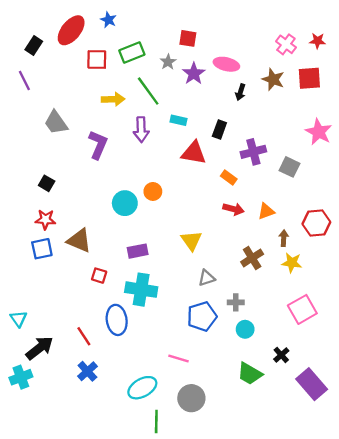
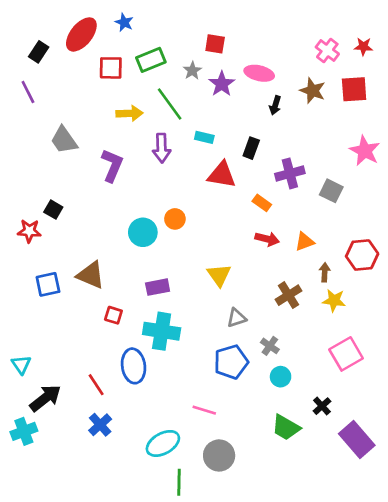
red star: (45, 220) -> (29, 231), moved
gray cross: (236, 302) -> (270, 346), turned 35

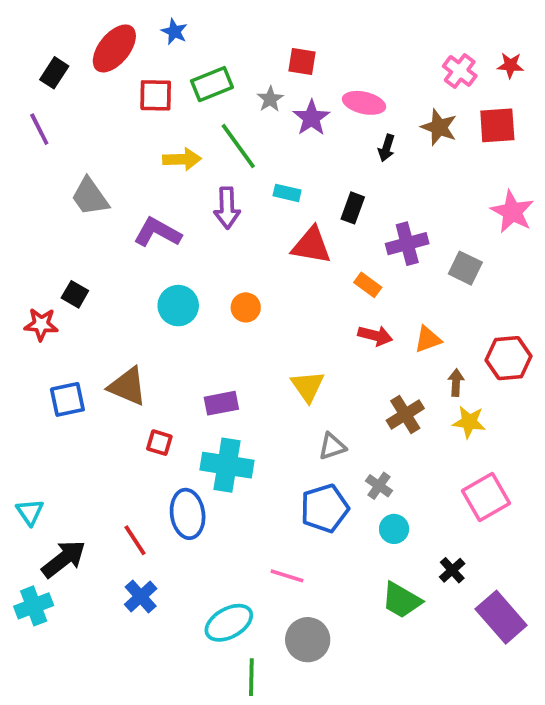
purple L-shape: (112, 165) -> (158, 232), turned -84
cyan circle: (143, 232) -> (178, 306), moved

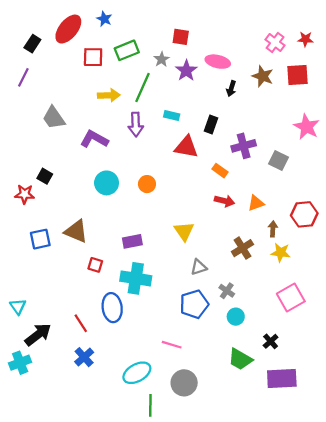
purple line: (39, 129) -> (23, 77), turned 54
green line: (238, 146) -> (142, 87), turned 60
purple rectangle: (501, 617) -> (282, 378), moved, turned -52

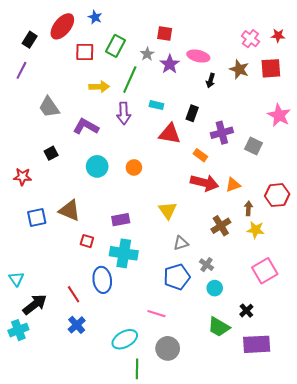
green rectangle: (127, 50) -> (116, 46), turned -40
black square: (45, 176) -> (51, 153), moved, turned 32
red arrow: (224, 201) -> (204, 183), size x1.5

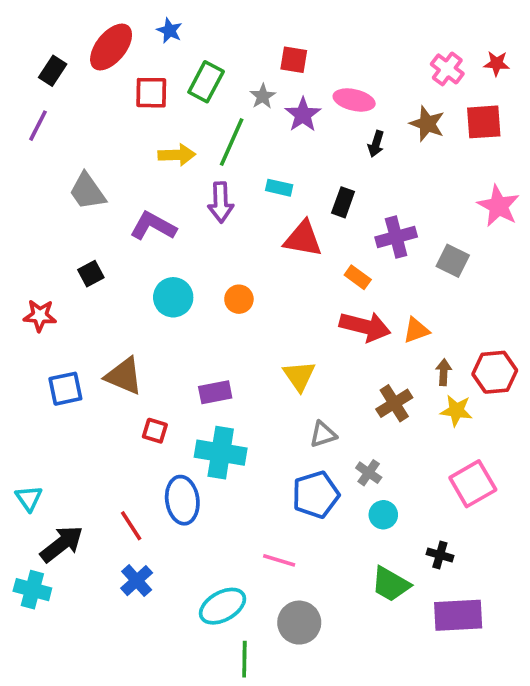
red hexagon: (277, 195) -> (495, 372), moved
black cross: (246, 311) -> (440, 555), turned -32
cyan cross: (18, 330) -> (32, 590), turned 36

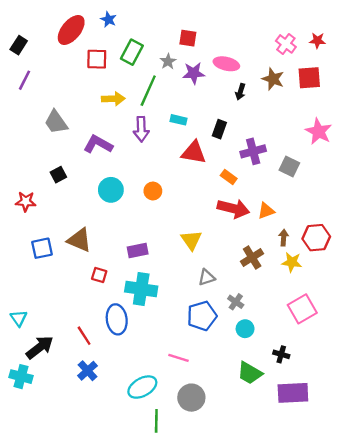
black rectangle: (53, 71) -> (19, 45), moved
purple star: (303, 115) -> (194, 73), turned 30

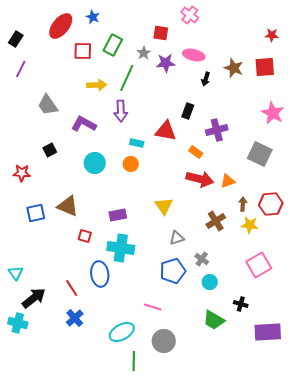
pink cross: (286, 44) -> (190, 15), moved
cyan rectangle: (179, 120) -> (137, 143), moved
gray square: (289, 166) -> (260, 154), moved, size x1.4
purple rectangle: (293, 393) -> (268, 332), moved

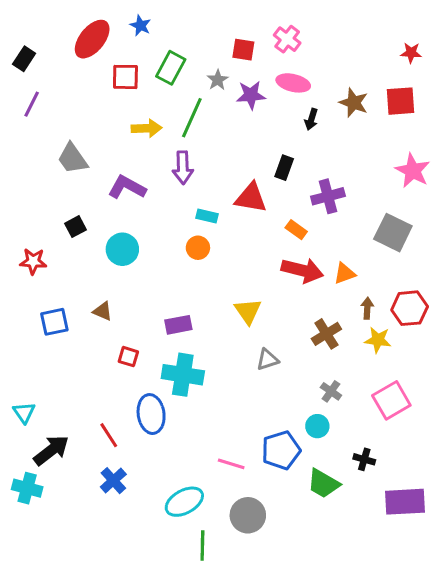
pink cross: (190, 15) -> (287, 39), moved
cyan circle: (95, 163) -> (122, 249), moved
brown triangle: (68, 206) -> (103, 311), size x0.6
gray cross: (202, 259) -> (331, 391), moved
blue pentagon: (173, 271) -> (281, 450), moved

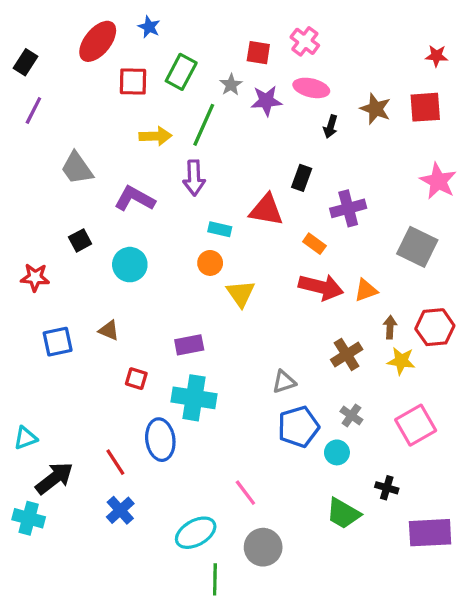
yellow triangle: (248, 311) -> (241, 293), moved
cyan triangle: (24, 412) -> (25, 438), turned 45
blue pentagon: (281, 450) -> (298, 427), moved
pink line: (231, 464) -> (245, 493), turned 36

